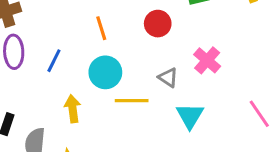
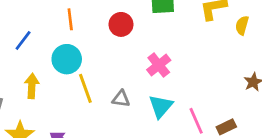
gray triangle: (168, 78) -> (121, 99), moved, turned -36
yellow line: (132, 101) -> (85, 88), turned 60
cyan triangle: (190, 116) -> (161, 106), moved

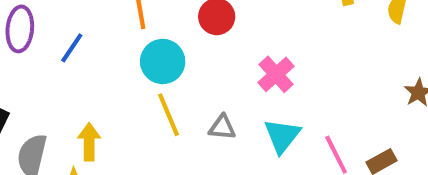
cyan circle: (67, 59) -> (163, 61), moved
yellow arrow: (32, 86) -> (89, 142), moved

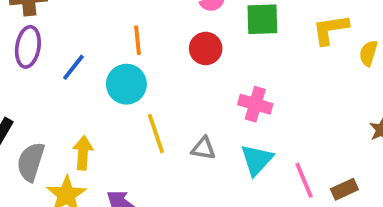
cyan circle: (163, 61) -> (126, 84), moved
pink cross: (276, 74) -> (255, 104), turned -36

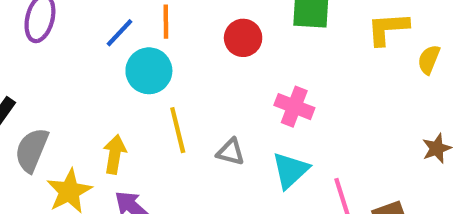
blue line: (73, 67) -> (119, 33), moved
yellow arrow: (83, 153) -> (115, 154), moved

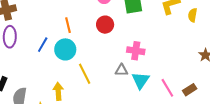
blue line: (119, 33) -> (43, 45), moved
gray triangle: (231, 152) -> (121, 70), moved

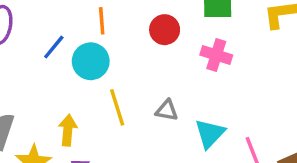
pink cross: (136, 51) -> (216, 55), moved
gray triangle: (121, 70) -> (167, 110), moved

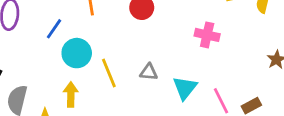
pink cross: (216, 55) -> (207, 35), moved
cyan circle: (91, 61) -> (77, 53), moved

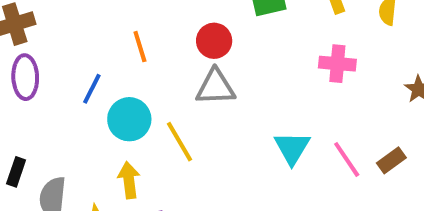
pink cross: (207, 35) -> (337, 64), moved
gray triangle: (149, 72) -> (215, 87), moved, size x1.5

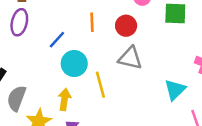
red circle: (214, 41) -> (126, 26), moved
cyan triangle: (292, 148) -> (175, 90), moved

